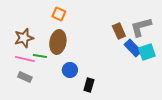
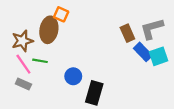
brown ellipse: (58, 42) -> (49, 30), moved
pink line: (25, 59) -> (23, 64), turned 42
black rectangle: (89, 85) -> (94, 93), size x1.5

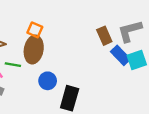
orange square: (61, 14) -> (35, 30), moved
brown ellipse: (49, 30) -> (34, 50), moved

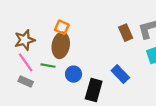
blue rectangle: (121, 55) -> (120, 74), moved
green line: (13, 65) -> (48, 66), moved

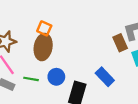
brown rectangle: (126, 33) -> (120, 43), moved
green line: (48, 66) -> (31, 79), moved

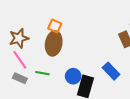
blue circle: (56, 77) -> (73, 76), moved

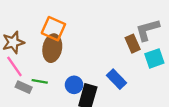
orange square: (55, 26) -> (53, 29), size x1.5
gray rectangle: (20, 78) -> (24, 87), moved

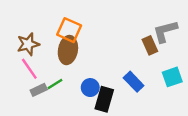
cyan square: (154, 58) -> (172, 77), moved
green line: (40, 81) -> (55, 84), turned -42
gray rectangle: (24, 87) -> (39, 90), turned -49

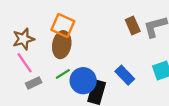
brown rectangle: (150, 45) -> (133, 26), moved
green line: (55, 84) -> (63, 74), moved
blue circle: (90, 88) -> (83, 81), size x1.5

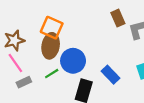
brown rectangle: (133, 26) -> (118, 18), moved
blue circle: (83, 81) -> (73, 61), moved

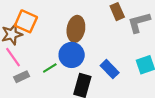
orange square: (52, 28) -> (26, 21), moved
brown ellipse: (51, 46) -> (76, 29), moved

